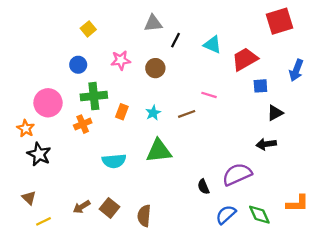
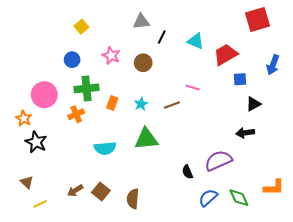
pink star: (121, 60) -> (111, 56), turned 30

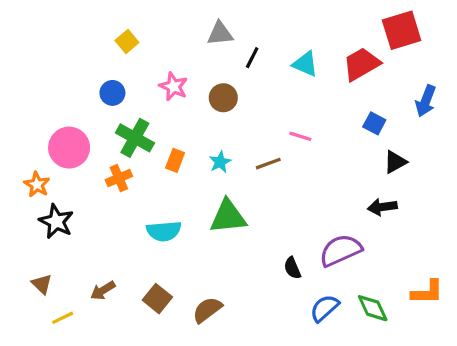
red trapezoid: (226, 55) -> (361, 64), moved
blue square: (240, 79) -> (374, 123), turned 32
green cross: (87, 88) -> (135, 138), turned 35
brown arrow: (75, 190) -> (103, 291), moved
brown semicircle: (133, 199) -> (207, 310), turned 48

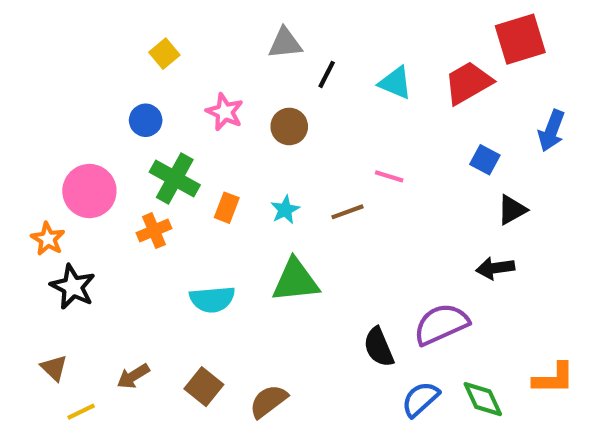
black semicircle: (292, 268) -> (379, 347), size x1.4

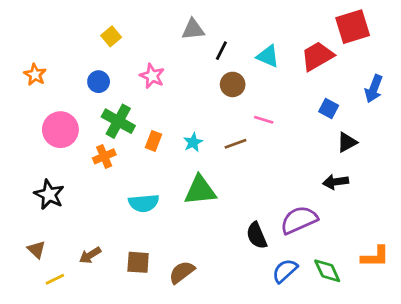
brown circle: (289, 126) -> (233, 84), moved
orange star: (48, 239) -> (35, 75), moved
brown square: (204, 387) -> (138, 262), turned -35

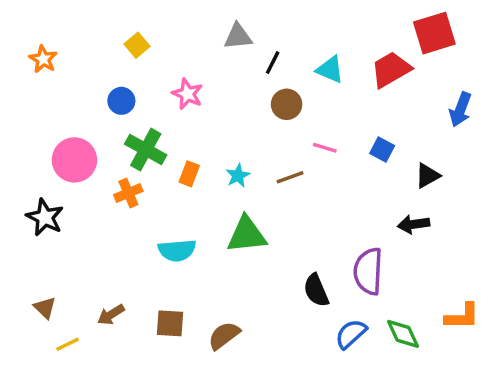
orange star: (35, 75) -> (43, 59), moved
blue square: (329, 108) -> (382, 150), moved
black star: (49, 195) -> (45, 217), moved
purple semicircle: (299, 220) -> (368, 271), turned -63

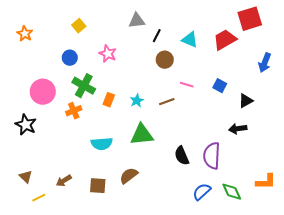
black semicircle: (316, 290) -> (182, 156), moved
brown semicircle: (224, 336) -> (129, 176), moved

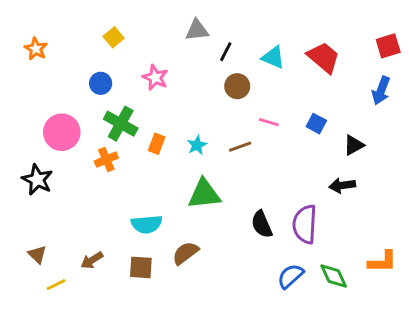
red square: (250, 19) -> (388, 46), moved, size x0.7
red trapezoid: (225, 40) -> (324, 57), turned 70
cyan semicircle: (102, 144) -> (147, 224), moved

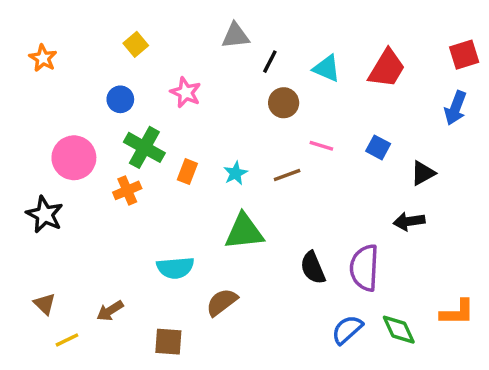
red trapezoid: (324, 57) -> (387, 68), turned 81
brown square: (141, 267) -> (168, 342), moved

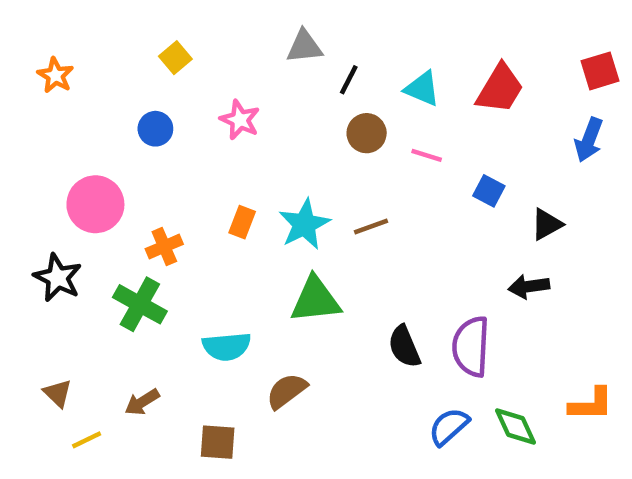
pink line: (321, 146) -> (427, 155), moved
green cross: (144, 147) -> (140, 304), moved
cyan star: (235, 173) -> (304, 224), size x1.6

